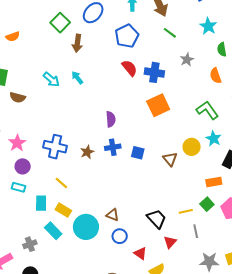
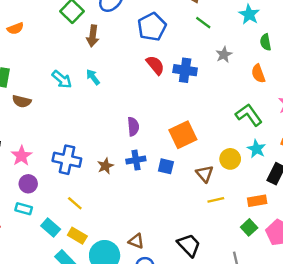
orange square: (158, 105) -> (183, 135), moved
cyan rectangle: (41, 203) -> (51, 228), turned -49
yellow line: (186, 211) -> (216, 200), moved

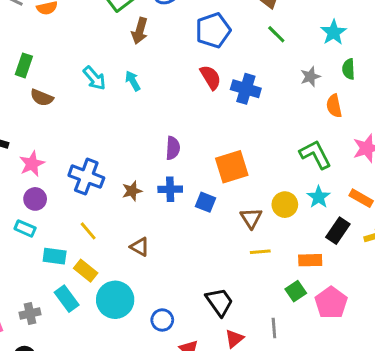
gray star: (224, 55) -> (310, 77), moved
cyan rectangle: (51, 228) -> (55, 256), turned -42
brown triangle: (136, 241) -> (140, 247), moved

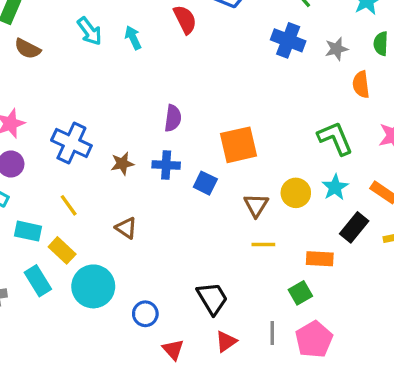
red semicircle: (211, 77) -> (185, 19), moved
blue cross: (246, 89) -> (288, 40), moved
pink pentagon: (331, 303) -> (314, 339), moved

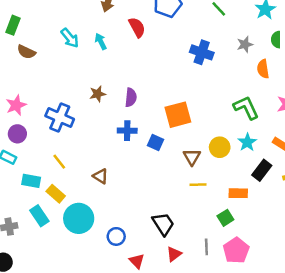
blue cross: (288, 40) -> (202, 52), moved
brown star: (122, 164) -> (98, 94), moved

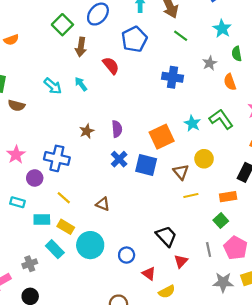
blue cross: (127, 131) -> (119, 159), turned -35
purple circle: (17, 134) -> (35, 178), moved
blue square: (155, 142) -> (146, 165), size x1.5
cyan star: (247, 142) -> (192, 123), moved

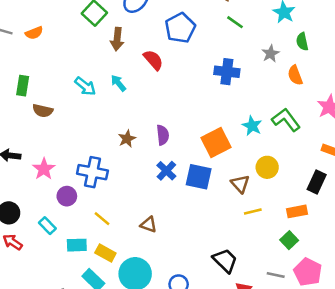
cyan rectangle: (18, 202) -> (47, 226), turned 32
gray line: (209, 250) -> (276, 275), turned -64

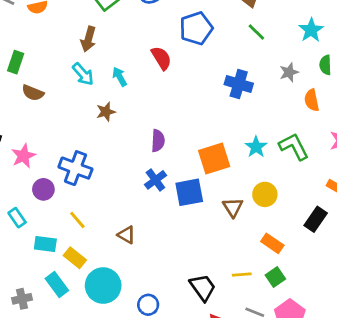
brown arrow: (117, 39) -> (88, 39), moved
brown star: (127, 139) -> (106, 112), moved
blue square: (199, 177) -> (189, 192), turned -32
yellow line: (253, 211) -> (242, 275), moved
orange rectangle: (297, 211) -> (272, 243), moved, turned 36

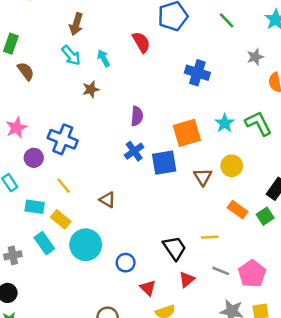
blue cross: (239, 84) -> (197, 73), moved
brown semicircle: (33, 93) -> (26, 71), turned -150
green square: (275, 277) -> (265, 216), moved

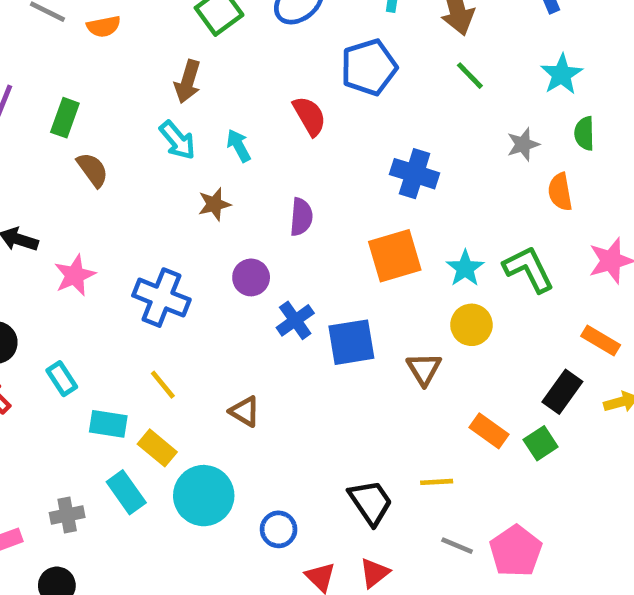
purple semicircle: (137, 116) -> (301, 217), moved
orange square: (187, 133) -> (395, 256), moved
purple circle: (34, 158) -> (251, 277), moved
yellow circle: (232, 166) -> (471, 325), moved
red triangle: (187, 279) -> (374, 573), moved

